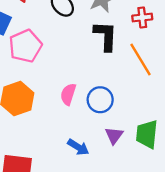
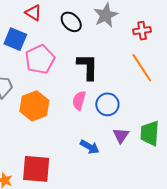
black L-shape: (106, 36) -> (88, 67), moved

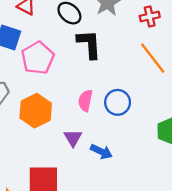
black L-shape: (88, 67) -> (89, 44), moved
purple triangle: (121, 135) -> (73, 138), moved

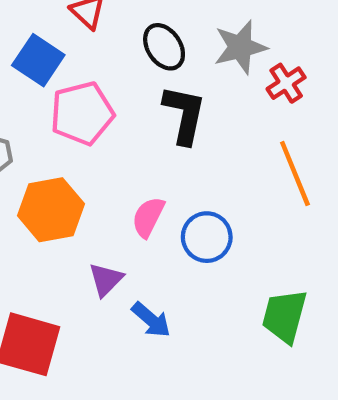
red cross: (150, 16) -> (286, 83), moved, turned -36

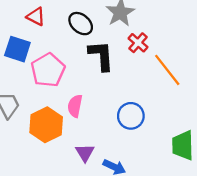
red cross: (286, 83) -> (138, 43), moved
pink semicircle: (148, 217) -> (75, 106), moved

